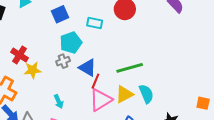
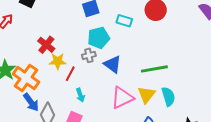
red line: (95, 81) -> (70, 74), moved
yellow triangle: (124, 94) -> (146, 95), turned -30

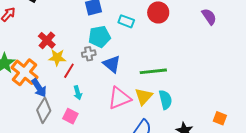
blue arrow: (31, 102) -> (39, 88), moved

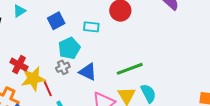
yellow star: (57, 58) -> (33, 79), size x1.4
red line: (69, 71) -> (48, 89), turned -42

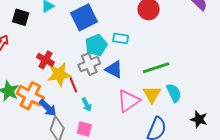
blue square: (56, 21) -> (84, 17), size x1.5
cyan rectangle: (91, 27) -> (121, 38), moved
gray cross: (63, 67) -> (89, 64), size x1.5

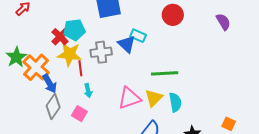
cyan pentagon: (96, 45) -> (74, 30), moved
blue triangle: (114, 69) -> (127, 44), moved

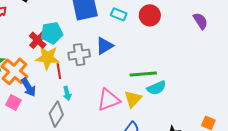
cyan rectangle: (138, 36) -> (119, 14), moved
blue triangle: (127, 44) -> (104, 46), turned 48
cyan semicircle: (175, 102) -> (157, 88), moved, turned 78
gray diamond: (53, 106) -> (56, 114), moved
pink square: (79, 114) -> (13, 103), moved

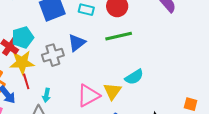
red line: (59, 71) -> (26, 81), moved
green line: (143, 74) -> (119, 36), moved
cyan arrow: (67, 93) -> (46, 95), turned 32

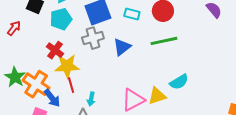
cyan pentagon: (23, 37) -> (61, 19), moved
gray cross: (53, 55) -> (93, 38), moved
yellow triangle: (112, 91) -> (157, 96), turned 36

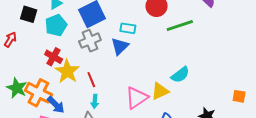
cyan rectangle: (132, 14) -> (128, 28), moved
green line: (164, 41) -> (180, 25), moved
yellow star: (67, 66) -> (67, 71), turned -30
red line: (71, 85) -> (91, 80), moved

